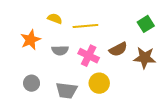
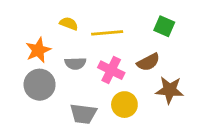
green square: (146, 24) -> (164, 26), moved, turned -35
brown star: (145, 58) -> (170, 90), moved
gray circle: (32, 83) -> (40, 85), moved, size x1.5

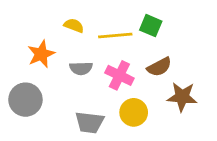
green square: (164, 26) -> (151, 26), moved
gray circle: (40, 85) -> (25, 100), moved

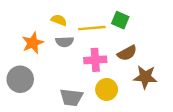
gray semicircle: (81, 68) -> (65, 42), moved
pink cross: (119, 75) -> (95, 60), turned -30

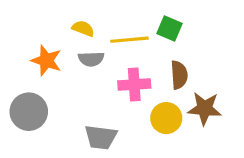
orange star: (33, 43) -> (46, 61), turned -30
brown semicircle: (127, 53) -> (179, 75), turned -66
yellow circle: (107, 89) -> (166, 118), moved

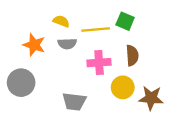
brown star: (205, 108) -> (151, 98), moved

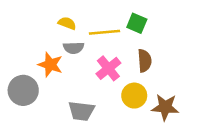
orange star: (34, 45) -> (50, 65), moved
pink cross: (99, 63) -> (108, 68), turned -35

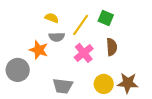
yellow line: (105, 32) -> (81, 25), turned -50
yellow circle: (134, 96) -> (104, 84), moved

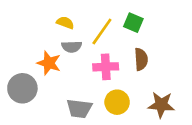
pink cross: (84, 53) -> (106, 67), turned 36
yellow circle: (104, 84) -> (117, 102), moved

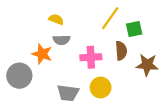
green square: (133, 23) -> (134, 29), moved, turned -35
yellow line: (102, 31) -> (110, 18), moved
brown star: (161, 105) -> (147, 65), moved

